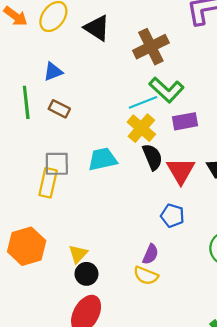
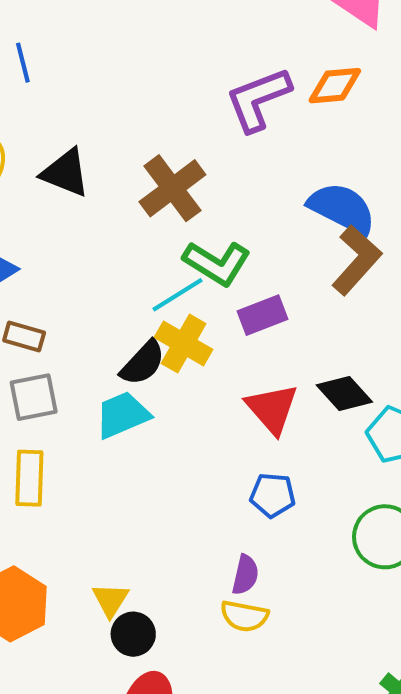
black semicircle: (152, 157) -> (143, 363), moved, turned 76
gray square: (57, 164) -> (34, 397), moved

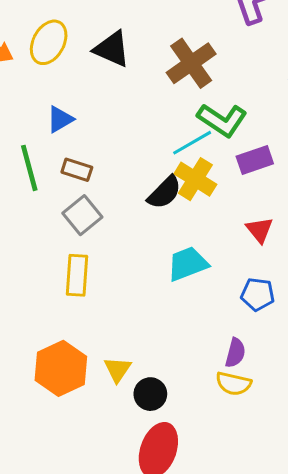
gray square: (34, 397) -> (82, 215), turned -30
red triangle: (272, 409) -> (260, 230), size x0.7
cyan trapezoid: (122, 415) -> (188, 264), moved
yellow triangle: (110, 600) -> (118, 369), moved

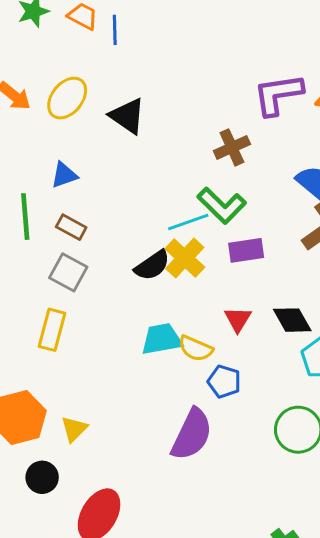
brown cross: (191, 63) -> (232, 147), moved, size x0.7
gray square: (82, 215) -> (68, 272), turned -33
purple semicircle: (235, 353) -> (192, 434), size x1.8
yellow semicircle: (233, 384) -> (196, 348), moved
black circle: (150, 394) -> (42, 477), moved

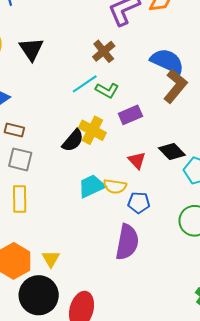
black triangle: (127, 116) -> (31, 49), turned 36
green L-shape: (222, 206) -> (107, 90), size x0.7
cyan line: (188, 222) -> (85, 84), moved
black circle: (42, 477) -> (39, 295), size x1.8

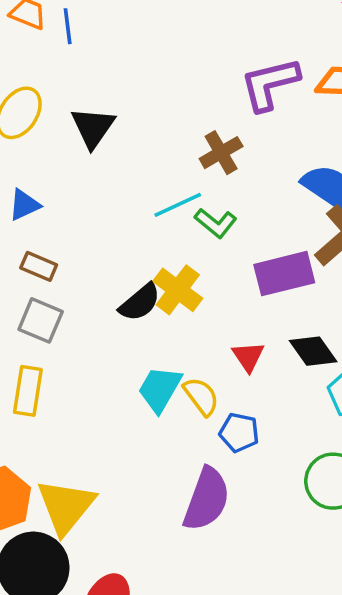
purple rectangle: (130, 115) -> (284, 274), moved, size x1.4
cyan trapezoid: (92, 186) -> (160, 389), turned -44
yellow semicircle: (115, 186) -> (201, 396), turned -145
yellow triangle: (51, 259) -> (66, 506), size x1.8

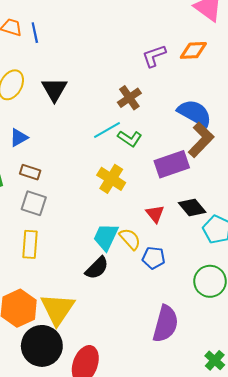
purple L-shape: (270, 84) -> (154, 56), size x0.7
black semicircle: (140, 302) -> (97, 268), moved
purple semicircle: (207, 499) -> (166, 324), moved

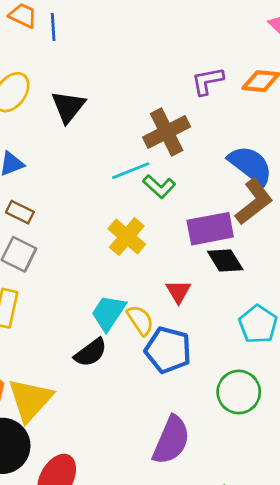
brown cross: (129, 98) -> (167, 132), size x1.4
black diamond: (192, 207) -> (225, 260), moved
blue pentagon: (154, 258) -> (168, 350), size x1.5

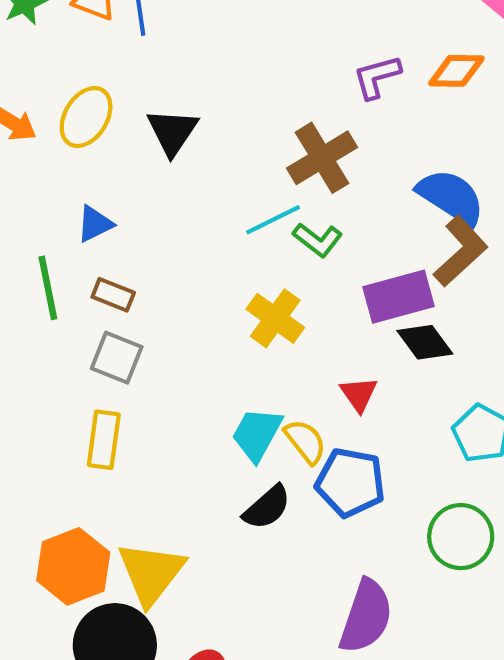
black semicircle: (91, 353) -> (267, 507), moved

